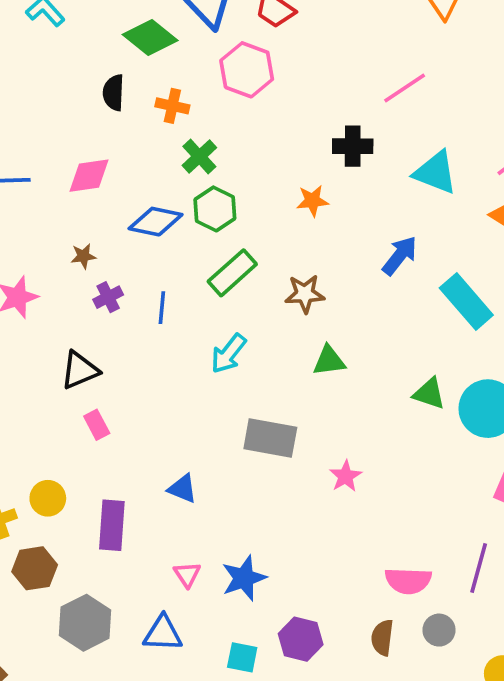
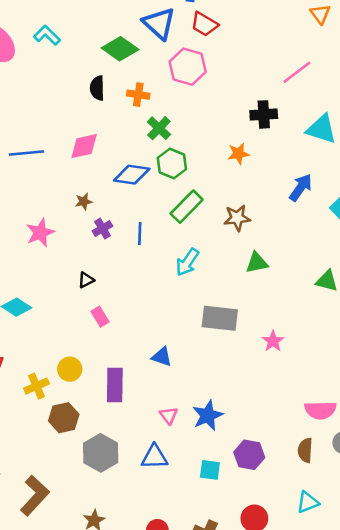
black triangle: (80, 370) -> (86, 280), size x0.6

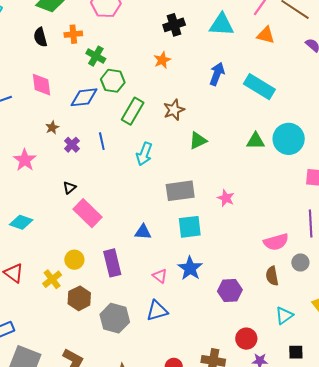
pink diamond: (84, 146) -> (42, 85), turned -70
pink rectangle: (100, 317) -> (88, 213), size x1.8
cyan square: (210, 470) -> (190, 227), moved, size x1.4

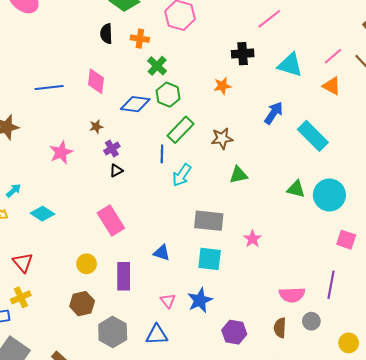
blue line: (102, 141) -> (162, 154), moved
black triangle: (69, 188) -> (116, 171), moved
yellow cross: (52, 279) -> (21, 297), moved

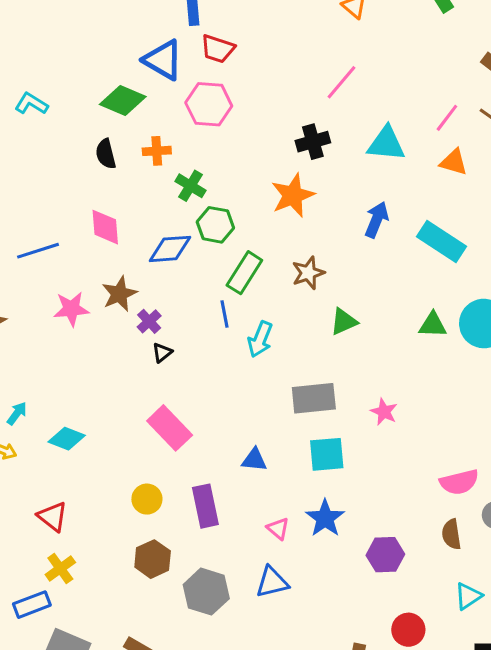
orange star: (222, 86) -> (293, 195), size x1.6
brown star: (96, 127) -> (119, 294), size x1.6
pink star: (61, 152) -> (71, 309), moved, turned 30

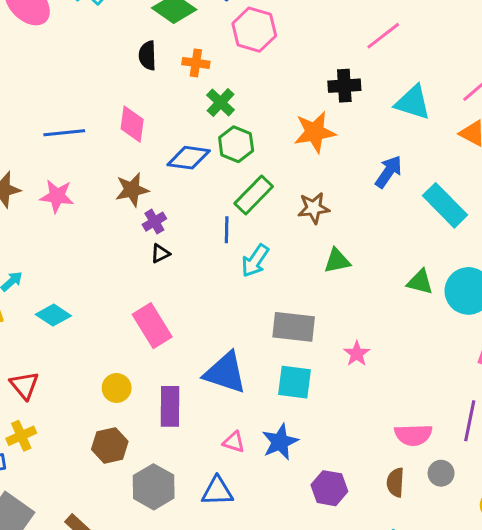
pink star: (71, 309) -> (57, 196), moved
blue triangle: (254, 460) -> (225, 373), size x1.8
pink triangle: (278, 529) -> (234, 442), turned -35

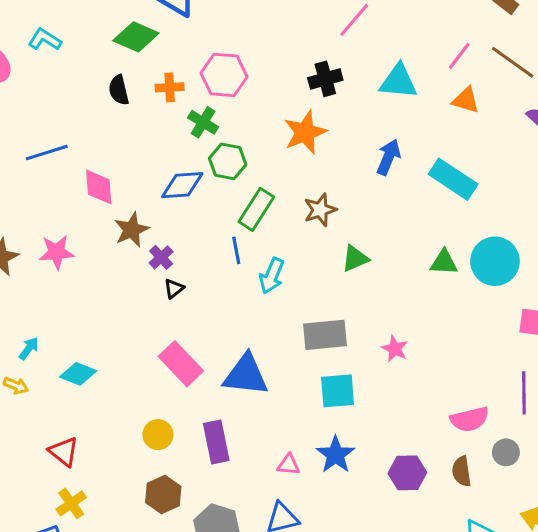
pink hexagon: (254, 30) -> (224, 75), moved
pink diamond: (132, 124) -> (99, 187), moved
blue line: (64, 133) -> (47, 153), moved
blue triangle: (225, 373) -> (246, 375), moved
purple hexagon: (329, 488) -> (407, 473), moved

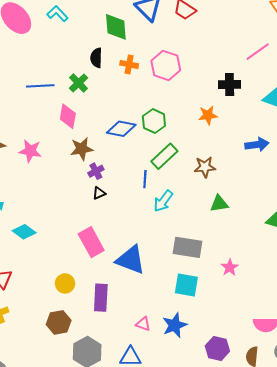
green diamond: (136, 37) -> (116, 27), turned 48
green cross: (203, 122) -> (79, 83), moved
orange star: (305, 132) -> (208, 115), size x0.7
blue arrow: (388, 157) -> (257, 145), turned 45

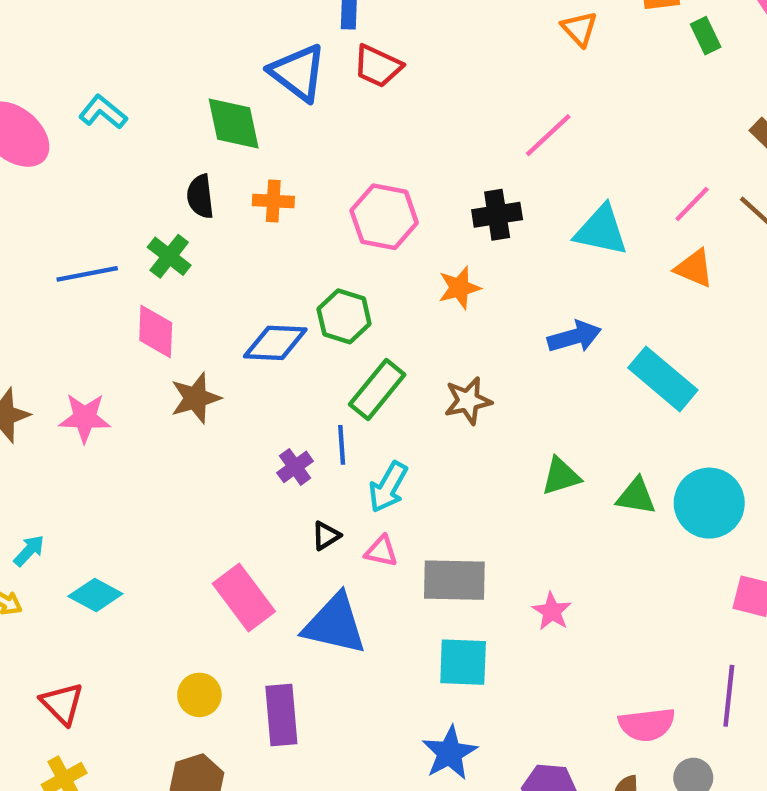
pink hexagon: (166, 65) -> (384, 217), moved
purple cross: (96, 171) -> (295, 467), moved
black triangle: (99, 193) -> (326, 536), moved
green triangle: (219, 204) -> (561, 476), moved
pink triangle: (143, 324) -> (381, 551), moved

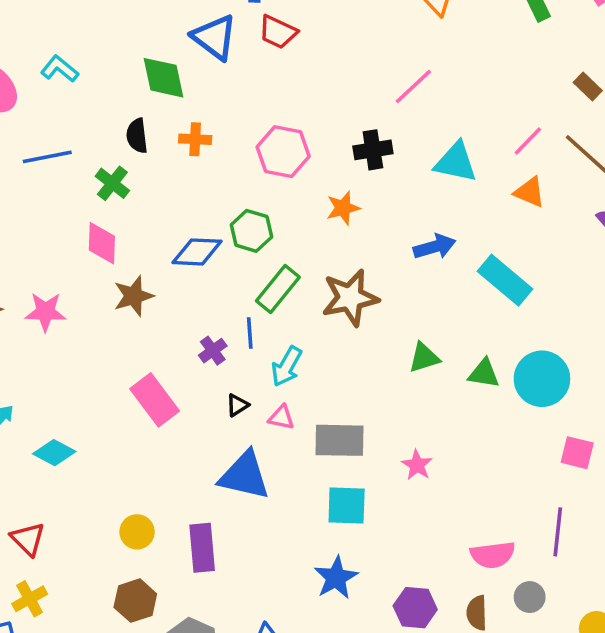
blue line: (87, 274) -> (47, 157), moved
brown star: (468, 401) -> (350, 298), size x1.5
pink rectangle: (244, 598) -> (155, 400), moved

